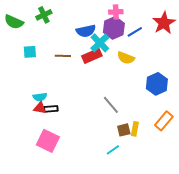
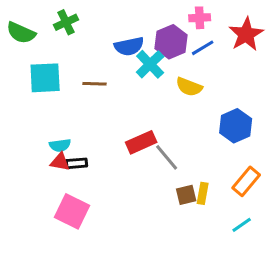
pink cross: (116, 12) -> (200, 18), moved
cyan square: (30, 52) -> (45, 78), size x1.6
red rectangle: (92, 56) -> (141, 142), moved
cyan line: (113, 150) -> (242, 225), moved

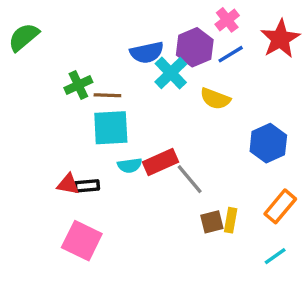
pink cross: (200, 18) -> (227, 20), turned -35
green cross: (66, 22) -> (78, 85), moved
green semicircle: (21, 33) -> (24, 37), turned 116
cyan square: (45, 78) -> (111, 128), moved
cyan semicircle: (60, 145) -> (130, 165), moved

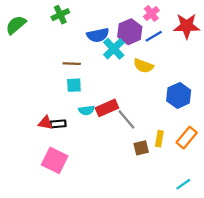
red star: (280, 39) -> (187, 26), turned 30
green cross: (78, 85) -> (60, 15), moved
cyan square: (111, 128) -> (74, 85), size x0.6
yellow rectangle: (231, 220) -> (159, 139), moved
cyan line: (275, 256) -> (183, 184), moved

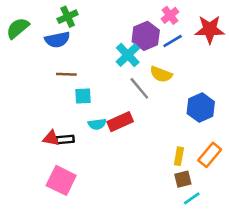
blue semicircle: (98, 35) -> (57, 40), moved
brown line: (72, 64) -> (66, 74), moved
gray line: (126, 119) -> (139, 88), moved
brown square: (141, 148) -> (183, 179), moved
cyan line: (183, 184) -> (192, 198), moved

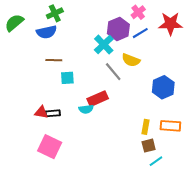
cyan semicircle: (97, 124) -> (86, 109), moved
orange rectangle: (210, 155) -> (170, 126), turned 54

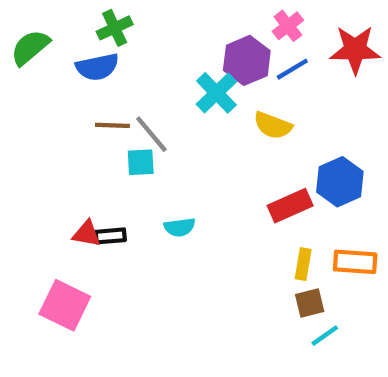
gray line: (113, 72) -> (151, 134), moved
red rectangle: (98, 99) -> (290, 206), moved
pink square: (50, 147) -> (65, 305), moved

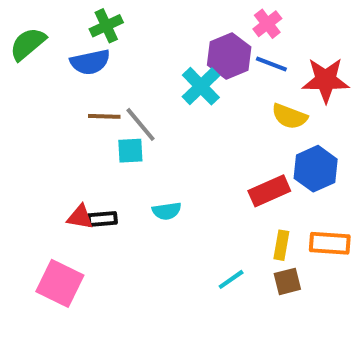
red star: (355, 50) -> (326, 80), moved
blue line: (292, 69) -> (271, 64), turned 52
yellow semicircle: (273, 125) -> (289, 116), moved
cyan line: (325, 336) -> (231, 279), moved

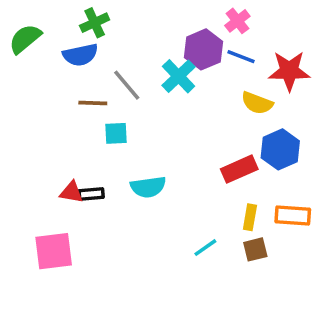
gray line: (140, 124) -> (127, 85), moved
cyan semicircle: (167, 211) -> (148, 187), size x1.4
pink square: (60, 283) -> (54, 251), turned -33

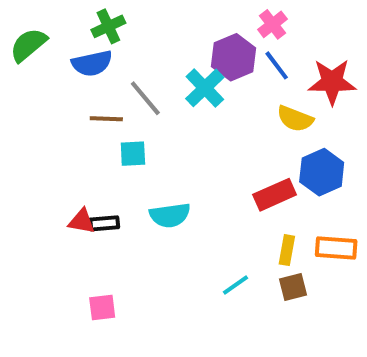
blue line: (241, 57) -> (277, 65), turned 32
pink square: (54, 251) -> (102, 308), moved, size x0.6

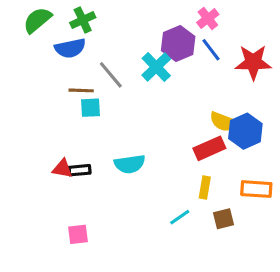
green semicircle: (28, 45) -> (37, 20), moved
yellow semicircle: (295, 119) -> (223, 122), moved
cyan square: (133, 154) -> (91, 108), moved
yellow rectangle: (287, 250) -> (205, 187), moved

